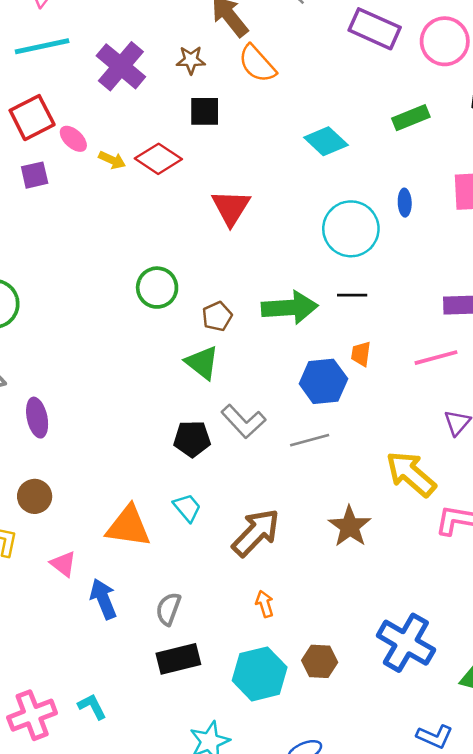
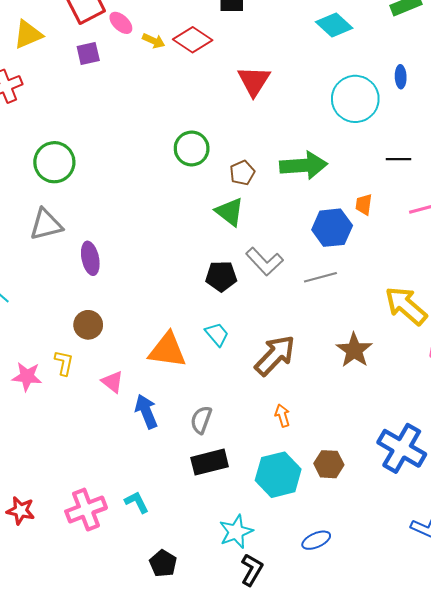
black line: (352, 295) -> (399, 159), moved

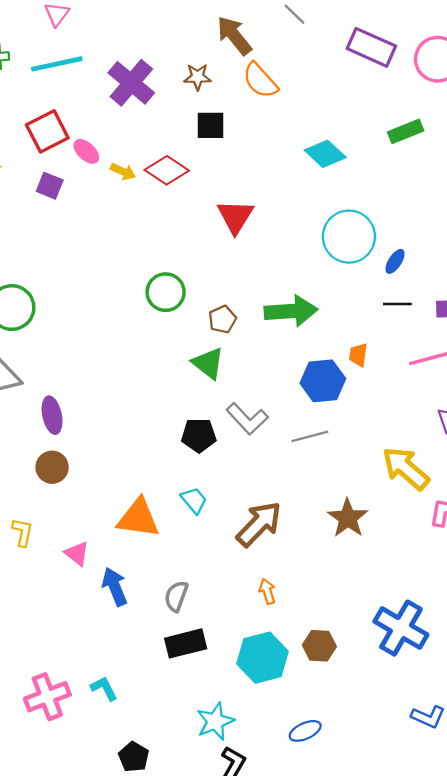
purple square: (88, 53) -> (50, 186), turned 35
blue ellipse: (401, 77) -> (395, 261), moved, turned 35
brown circle: (88, 325) -> (52, 467), moved

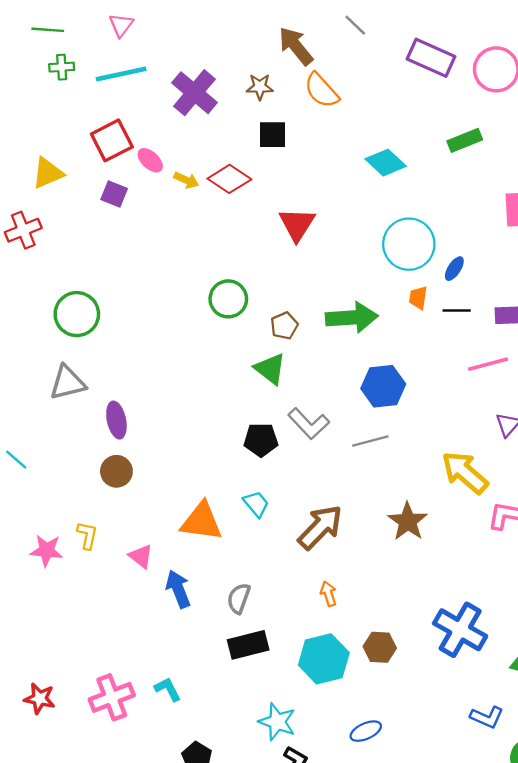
orange trapezoid: (358, 355) -> (418, 298), moved
cyan star: (215, 721) -> (277, 722), turned -30

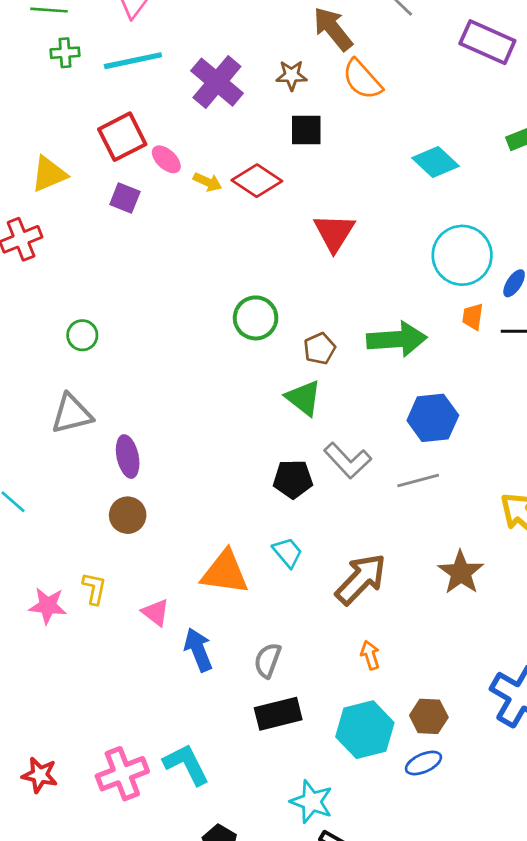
green circle: (77, 314) -> (82, 335), size x0.6
cyan L-shape: (168, 689) -> (186, 764), size x1.5
blue ellipse: (366, 731) -> (423, 763), moved

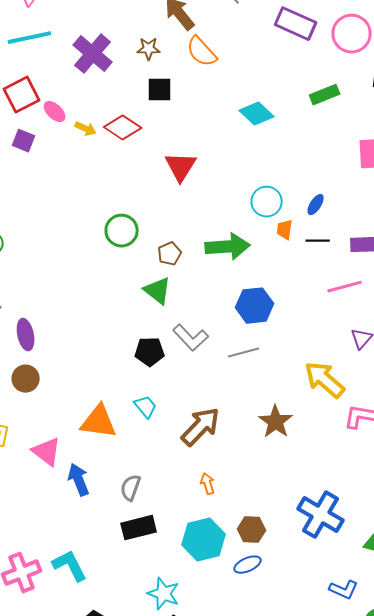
cyan circle: (462, 255) -> (267, 202), moved, size x0.7
pink triangle: (156, 612) -> (47, 452), size x1.4

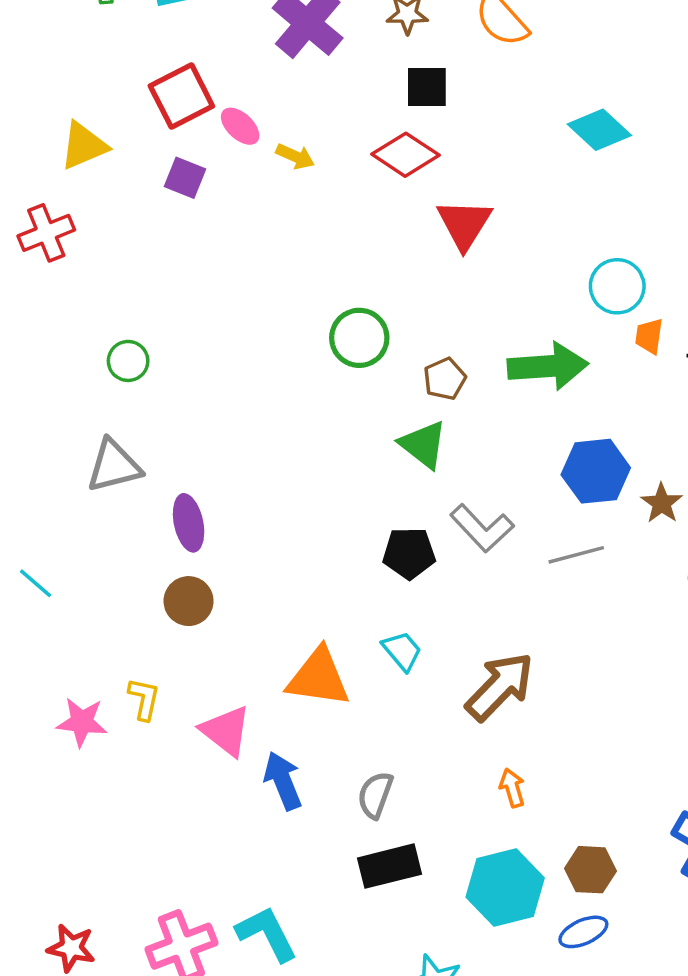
red diamond: (123, 128) -> (406, 155), moved
brown star: (276, 422) -> (662, 503), moved, size x0.7

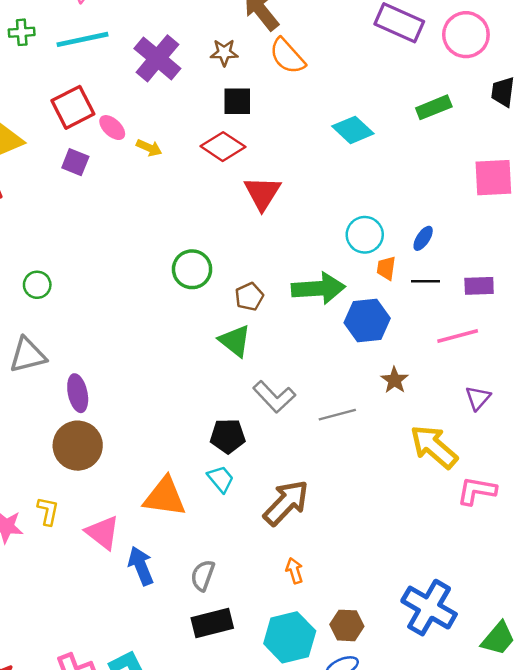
blue hexagon: (596, 471) -> (367, 321), moved
black pentagon: (409, 553) -> (228, 436), moved
brown circle: (189, 601) -> (78, 446), size x1.5

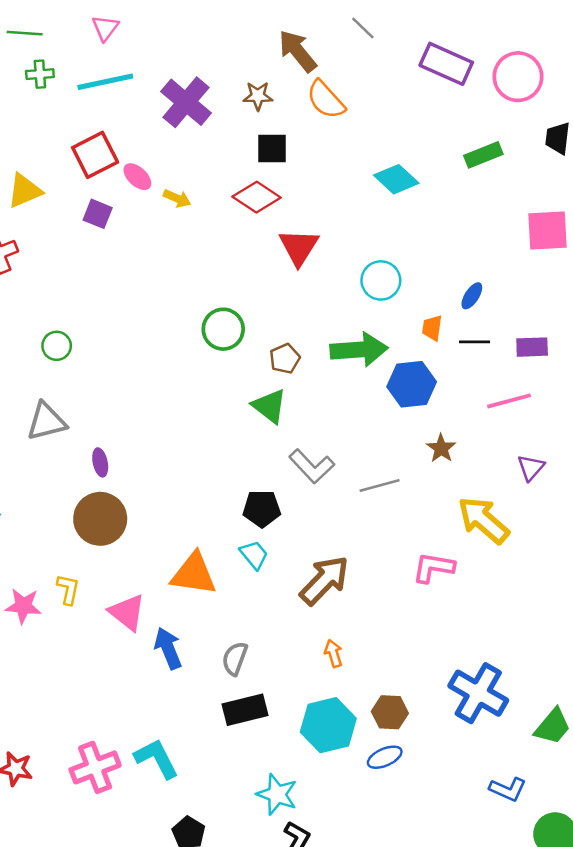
cyan circle: (365, 235) -> (381, 280), moved
purple ellipse: (78, 393) -> (100, 462), size x0.7
pink L-shape: (477, 491) -> (433, 568), moved

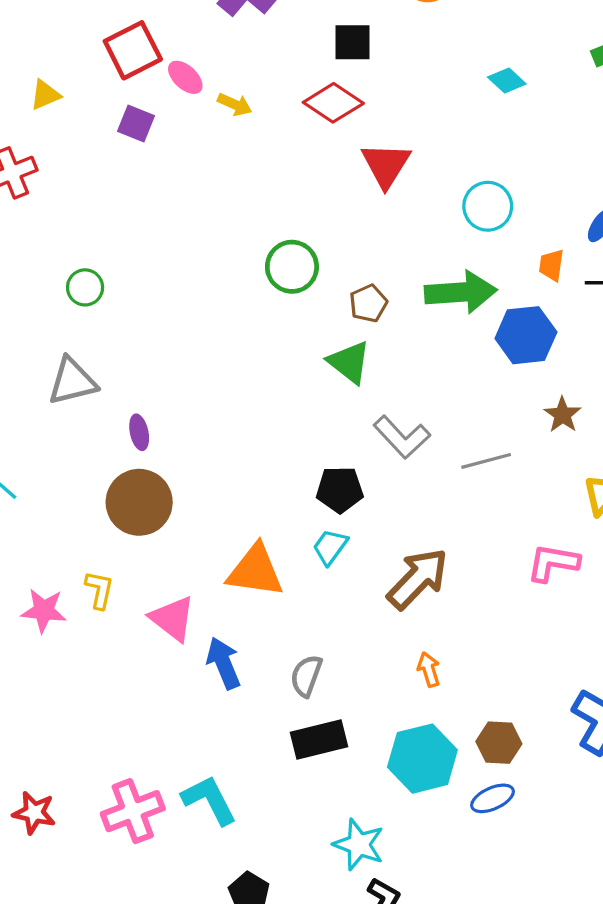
cyan diamond: (396, 179) -> (507, 81), size x0.7
yellow triangle: (25, 191) -> (45, 95), size x0.7
cyan trapezoid: (254, 555) -> (330, 547), turned -104

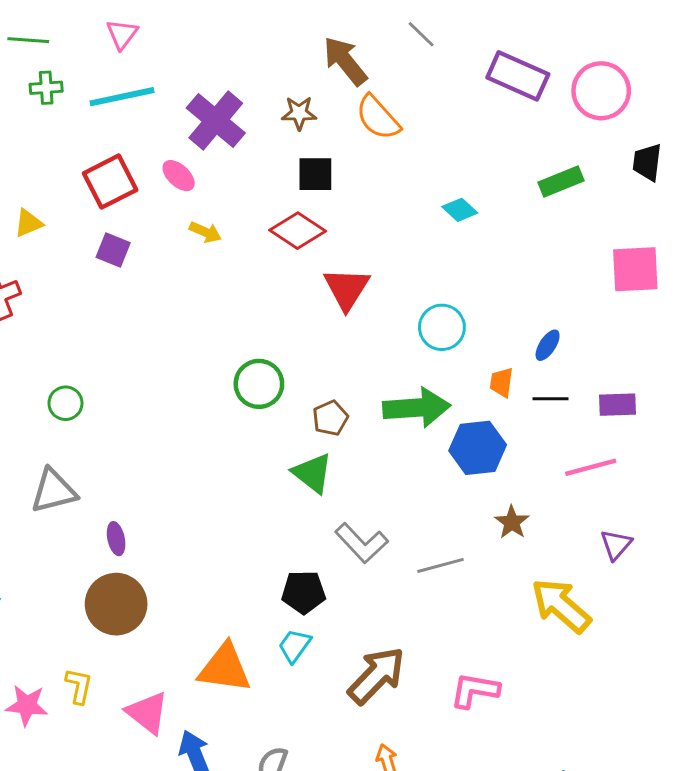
pink ellipse: (185, 77) -> (179, 176), moved
pink L-shape: (553, 563) -> (475, 690), moved

